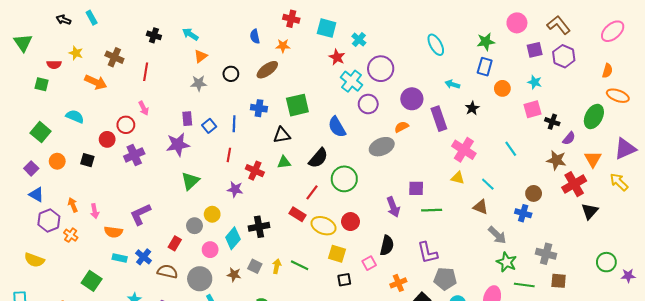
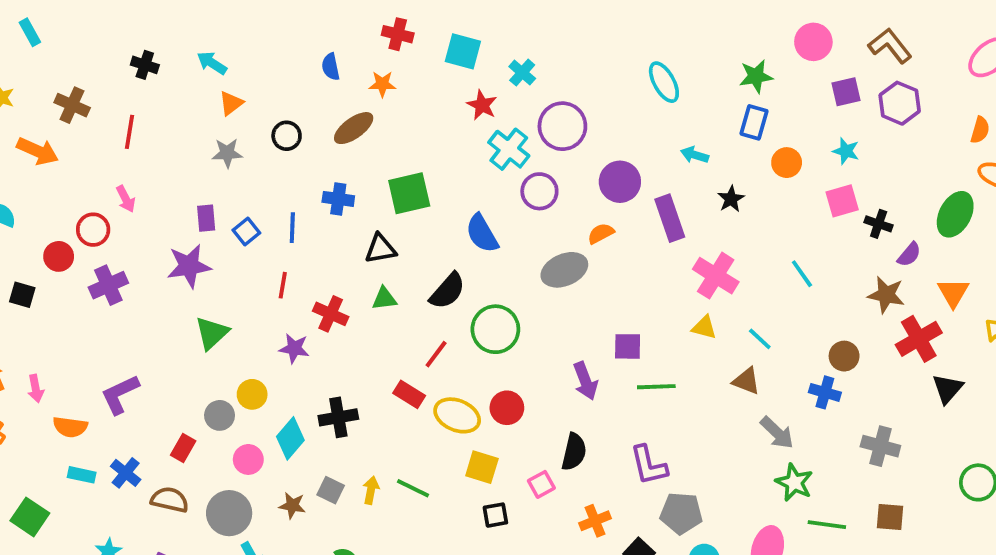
gray cross: (546, 254) -> (880, 446), moved

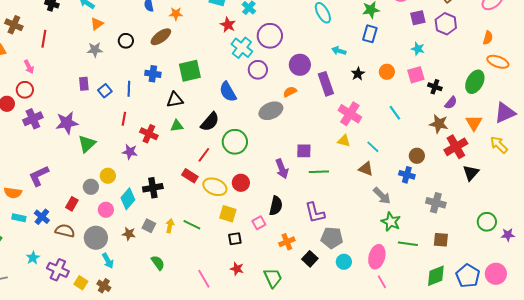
orange circle: (787, 163) -> (387, 72), moved
pink arrow: (126, 199) -> (29, 67), moved
purple star: (189, 266) -> (67, 123), moved

